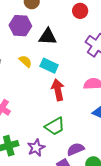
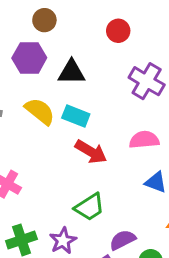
yellow semicircle: (25, 61) -> (40, 111), size x1.5
red arrow: (58, 90) -> (91, 152), turned 135

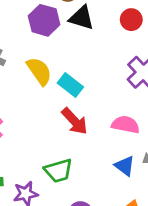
black triangle: (72, 72) -> (81, 18), moved

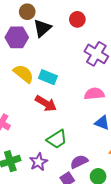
black triangle: (81, 18) -> (42, 28), turned -42
red arrow: (75, 121) -> (46, 103), moved

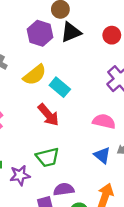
yellow semicircle: (24, 74) -> (35, 75), turned 85

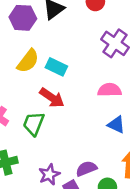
green trapezoid: (48, 157) -> (34, 124), moved, turned 140
purple star: (20, 175) -> (49, 174), moved

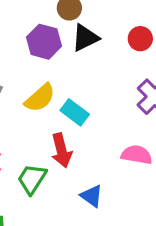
red arrow: (52, 98) -> (61, 150), turned 30
blue triangle: (116, 125) -> (92, 196), moved

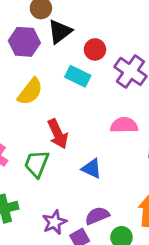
red circle: (140, 39) -> (95, 49), moved
cyan rectangle: (75, 112) -> (78, 76), moved

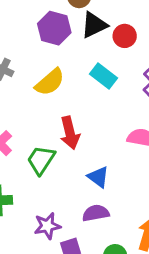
red circle: (95, 49) -> (125, 36), moved
purple semicircle: (97, 216) -> (96, 213), moved

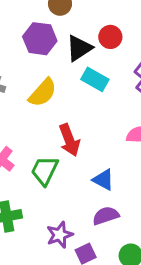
black triangle: (94, 25) -> (79, 48), moved

